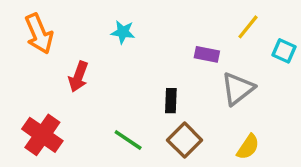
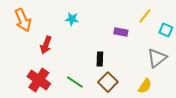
gray triangle: (238, 89) -> (157, 58), moved
red cross: (42, 135) -> (39, 80), moved

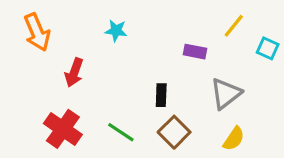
gray triangle: (157, 58) -> (226, 94), moved

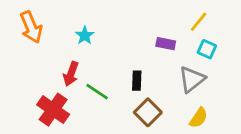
cyan star: (116, 31) -> (85, 35), moved, turned 30
cyan square: (268, 48) -> (207, 49), moved
red arrow: (74, 73) -> (71, 74), moved
green line: (121, 132) -> (97, 92), moved

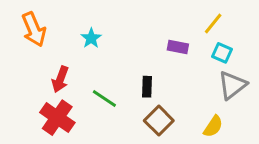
red arrow: (71, 74) -> (60, 79), moved
gray triangle: (192, 79) -> (232, 85), moved

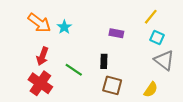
orange arrow: (34, 29) -> (39, 23), moved, turned -30
purple rectangle: (178, 47) -> (116, 33), moved
gray triangle: (232, 85) -> (164, 60), turned -45
brown square: (159, 121) -> (112, 85), turned -30

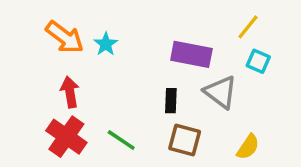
purple rectangle: (116, 33) -> (191, 54), size x1.6
red arrow: (42, 56) -> (70, 92), turned 150
gray triangle: (164, 60) -> (221, 92), moved
green line: (74, 70) -> (121, 140), moved

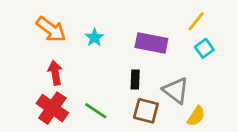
cyan star: (106, 44) -> (94, 38), moved
cyan square: (258, 61) -> (204, 48), turned 30
gray triangle: (221, 92) -> (176, 90), moved

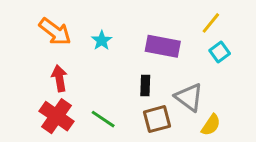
brown square: (146, 111) -> (157, 119), turned -30

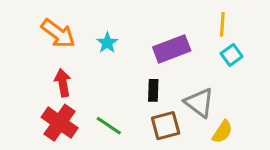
yellow line: (211, 23) -> (222, 24), turned -35
purple rectangle: (163, 46) -> (172, 49), turned -32

